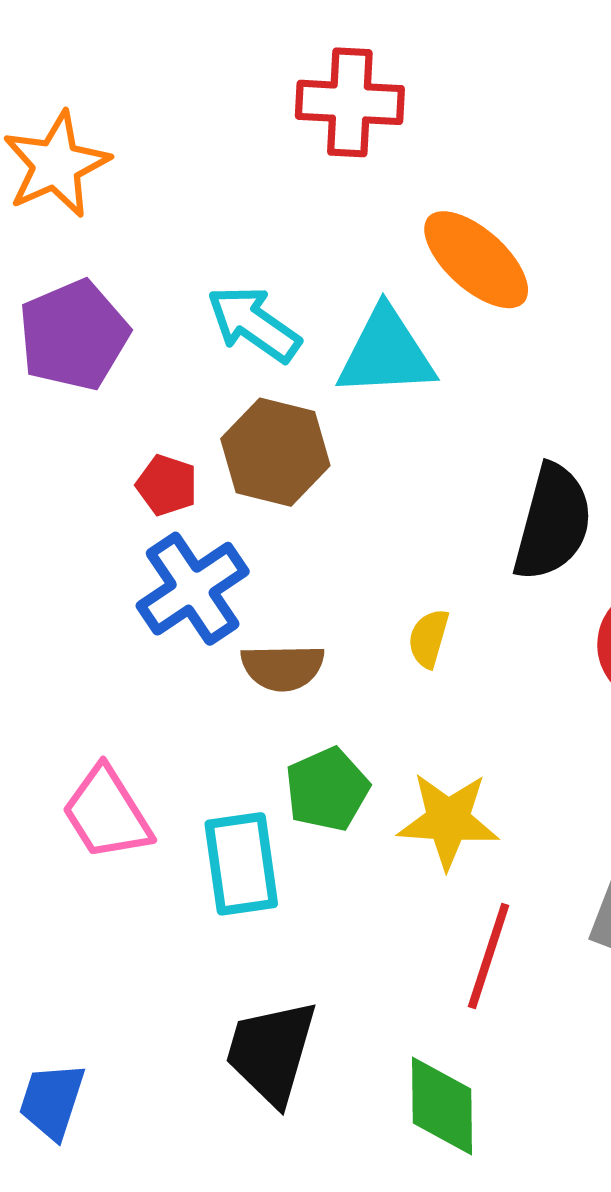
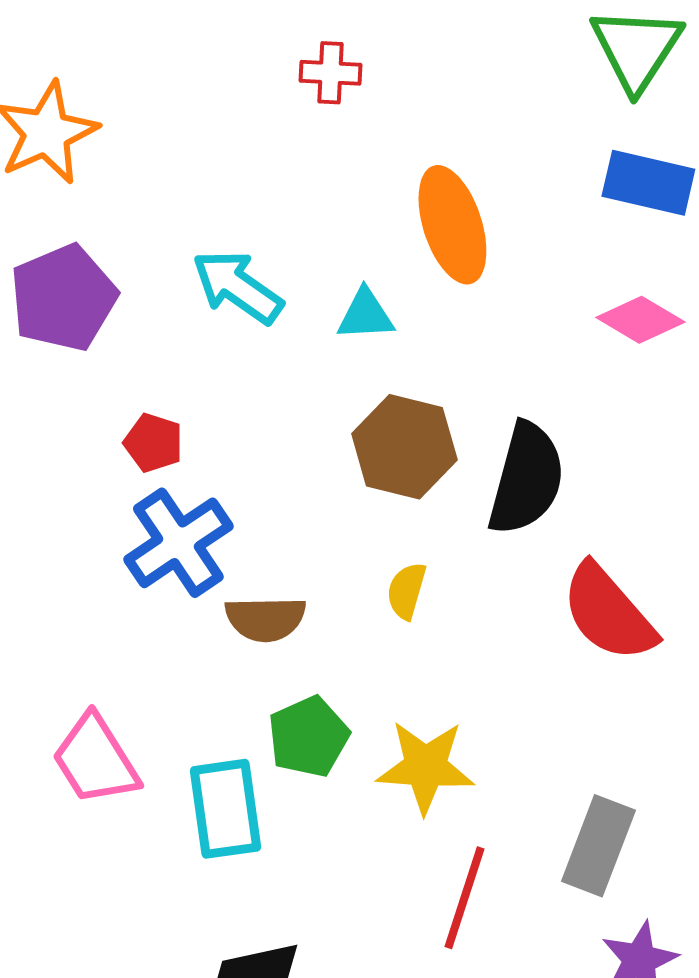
red cross: (350, 102) -> (330, 73), size x0.6
orange ellipse: (476, 260) -> (452, 225), turned 30
cyan triangle: (386, 353) -> (365, 315), size x0.6
brown hexagon: (275, 452) -> (404, 447), moved

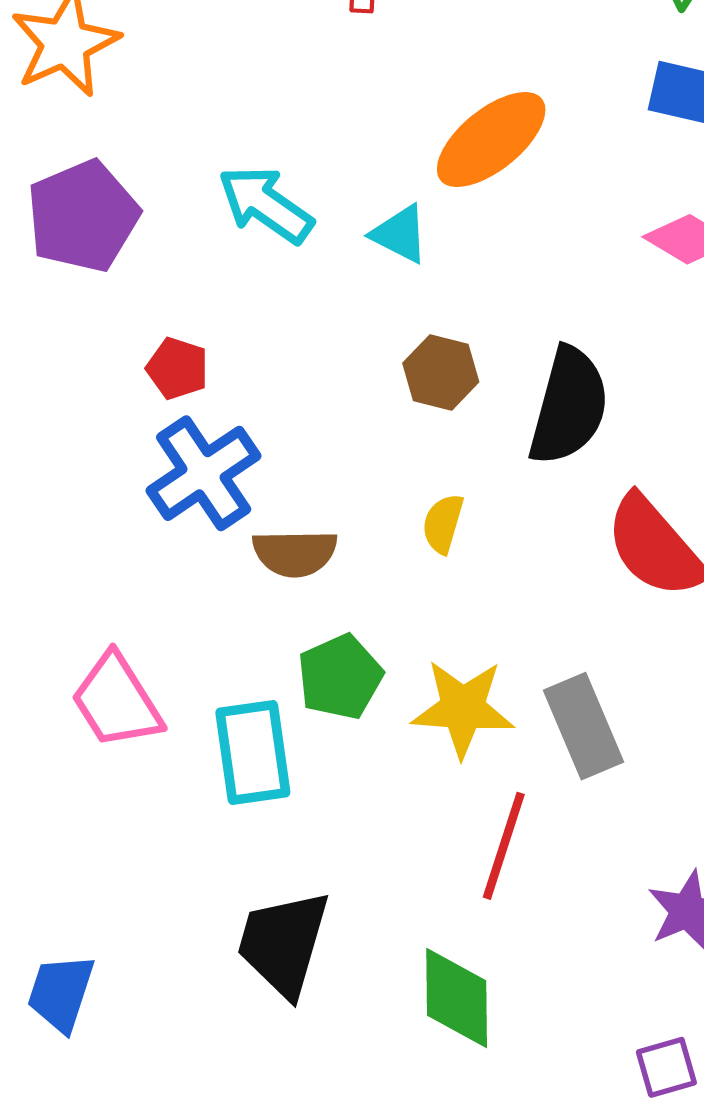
orange ellipse: (452, 225) -> (491, 140), turned 69
cyan triangle: (365, 315) -> (400, 234), turned 30
brown hexagon: (404, 447) -> (441, 373), size x0.7
gray rectangle: (598, 846) -> (584, 726), moved, turned -44

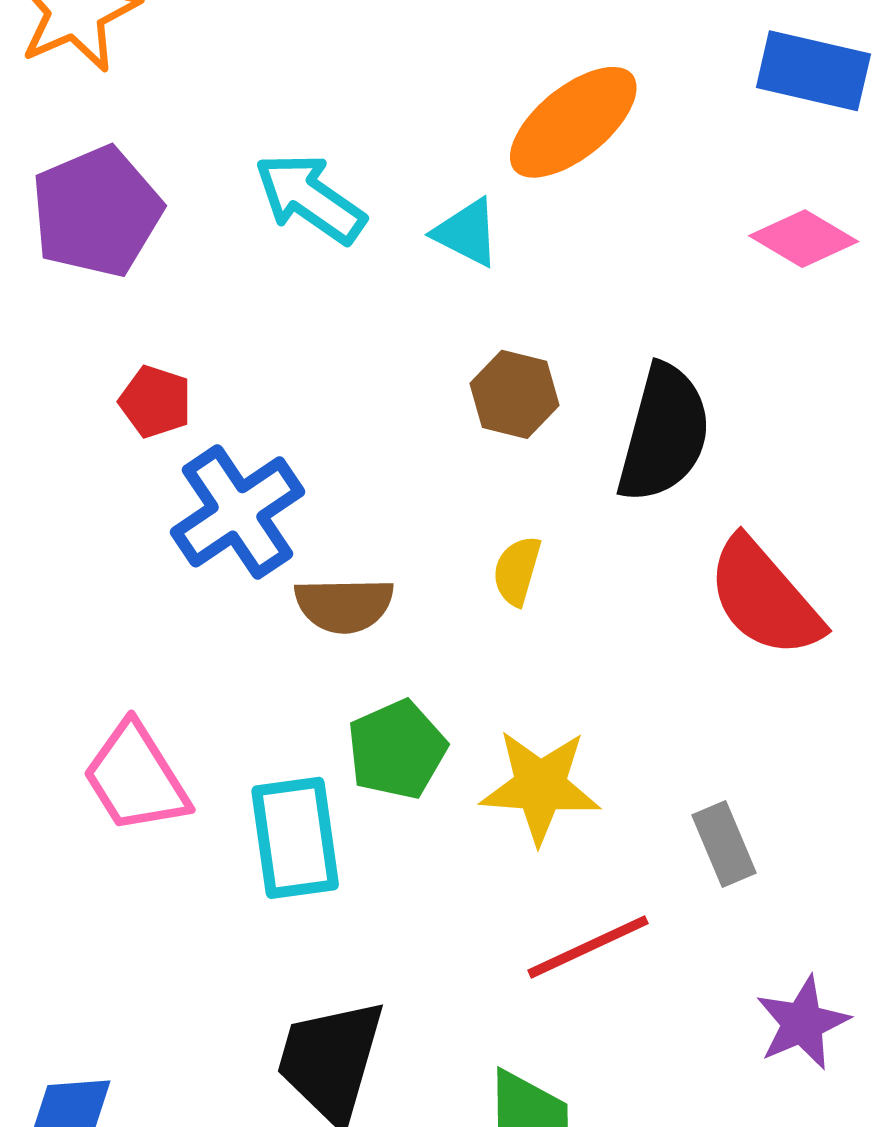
red pentagon: (177, 368) -> (155, 402), moved
gray rectangle: (584, 726) -> (724, 844), moved, size x0.7
red line: (504, 846) -> (588, 947), turned 47

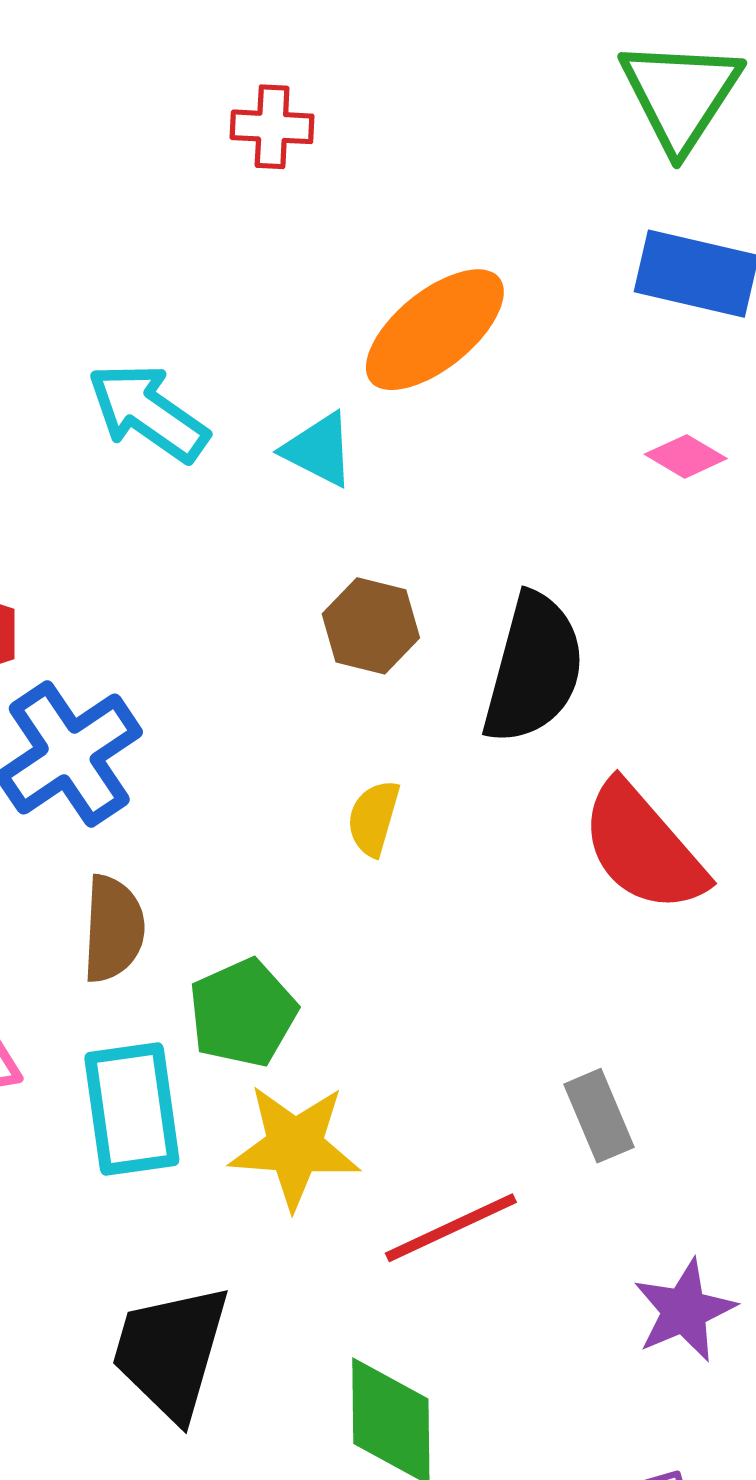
pink diamond: (804, 239) -> (686, 456), size x0.7
brown semicircle: (344, 605) -> (113, 929), moved, turned -86
yellow star: (540, 786) -> (295, 1146), moved

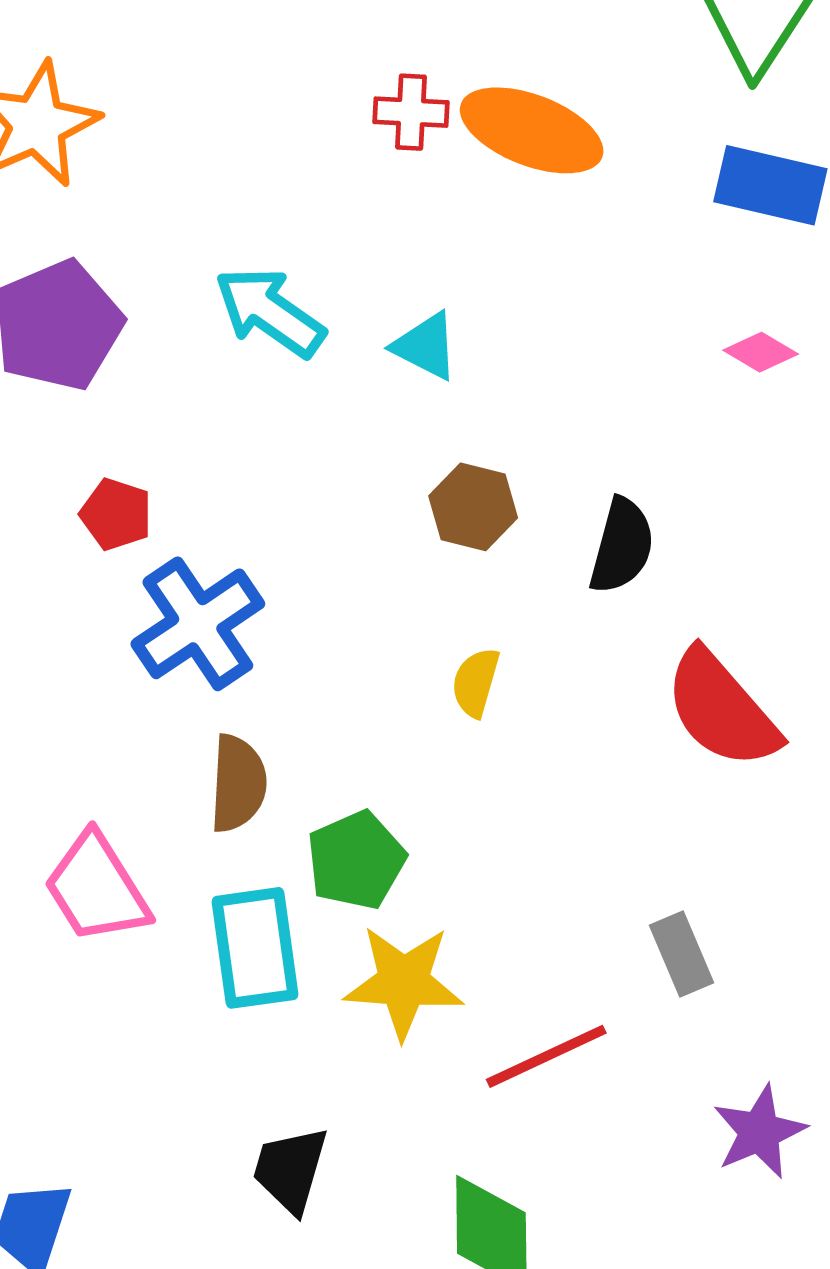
red cross: (272, 127) -> (411, 112), moved
orange ellipse: (435, 330) -> (532, 130), moved, turned 60
black semicircle: (534, 669) -> (622, 546), size x0.7
black trapezoid: (171, 1352) -> (290, 1170), size x0.7

